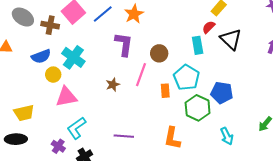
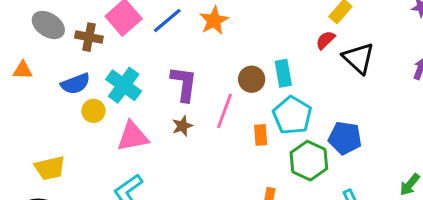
purple L-shape: (124, 44) -> (184, 84), moved
cyan rectangle: (198, 45) -> (283, 73), moved
pink triangle: (66, 97) -> (133, 136), moved

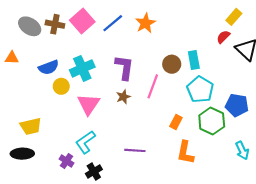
brown cross: (89, 37) -> (55, 24), moved
cyan cross: (124, 85) -> (82, 68), turned 30
orange rectangle: (261, 135) -> (176, 122), moved, turned 32
pink triangle: (133, 136) -> (89, 104), turned -45

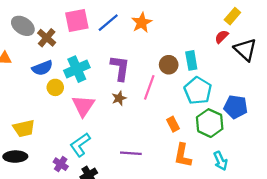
pink square: (82, 21) -> (77, 20), turned 30
brown cross: (55, 24) -> (47, 38), moved, turned 30
orange rectangle: (176, 122) -> (173, 124), turned -56
cyan arrow: (242, 150) -> (221, 161), moved

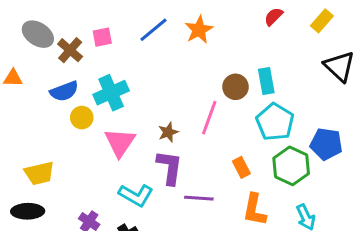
pink square: (77, 20) -> (102, 37), moved, size x0.6
red semicircle: (222, 37) -> (274, 17), moved
purple L-shape: (120, 68) -> (170, 167), moved
cyan L-shape: (80, 145) -> (136, 195), moved, turned -115
purple line: (131, 153) -> (199, 198), moved

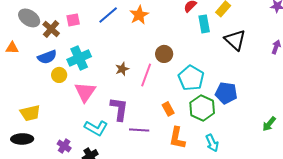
cyan rectangle: (266, 81) -> (204, 24), moved
brown star: (168, 132) -> (122, 69), moved

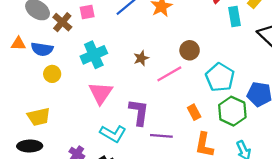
blue semicircle: (47, 57) -> (42, 49), moved, turned 30
brown star: (122, 69) -> (141, 58), moved
yellow circle: (59, 75) -> (52, 74), moved
pink line: (146, 75) -> (169, 74), turned 40

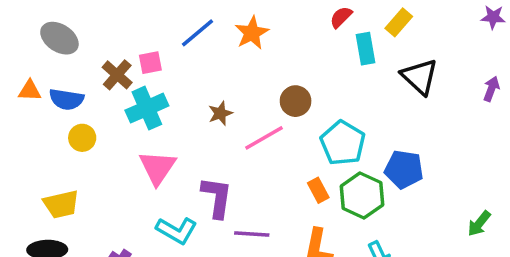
pink square: (87, 12) -> (150, 63), moved
brown cross: (62, 22) -> (117, 75), moved
orange rectangle: (194, 112) -> (318, 190), moved

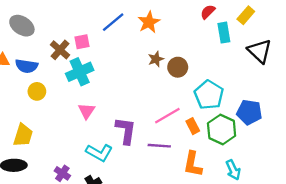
brown star: (220, 113) -> (156, 59), moved
pink line: (264, 138) -> (167, 116), moved
pink triangle: (157, 168) -> (87, 111), size x0.7
yellow trapezoid: (61, 204) -> (23, 135), turned -60
purple line: (252, 234) -> (159, 146), moved

